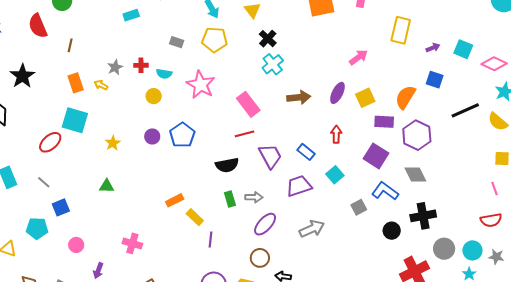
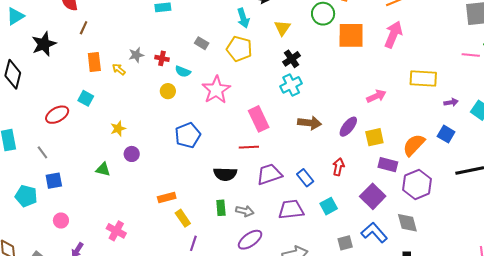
yellow rectangle: (401, 30) -> (423, 79), turned 68
brown line: (70, 45) -> (84, 28), moved
cyan square: (75, 120) -> (86, 98), size x0.6
purple circle: (152, 136) -> (132, 154), moved
purple trapezoid: (270, 156) -> (269, 174), turned -92

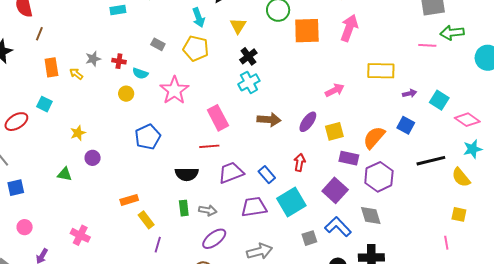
cyan square: (329, 206) -> (291, 202), size x1.6

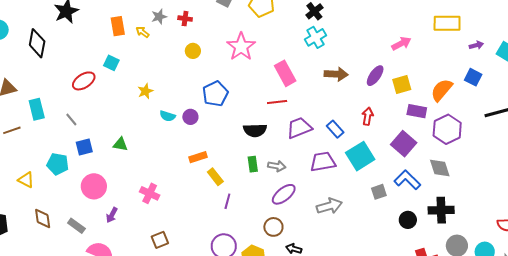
cyan semicircle: (140, 73) -> (167, 116), moved
purple circle: (93, 158) -> (190, 117), moved
green triangle: (65, 174) -> (120, 144), moved
pink circle: (25, 227) -> (94, 186), size x1.6

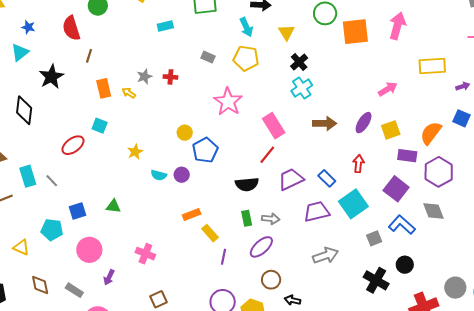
yellow circle: (193, 51) -> (185, 133), moved
red line: (277, 102) -> (267, 155), turned -42
gray line: (71, 119) -> (52, 181), moved
purple ellipse: (284, 194) -> (261, 247), moved
black cross: (441, 210) -> (376, 280), moved, turned 35

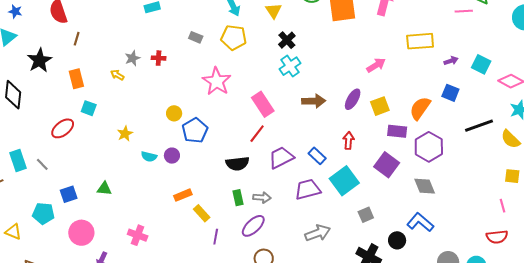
orange rectangle: (104, 88) -> (76, 79), moved
blue L-shape: (402, 225) -> (420, 222), moved

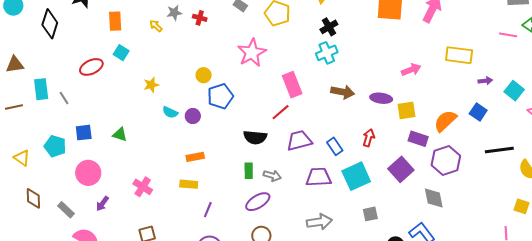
purple ellipse: (353, 99) -> (381, 98), turned 55
yellow rectangle: (202, 213) -> (189, 184), moved, turned -54
purple line: (216, 237) -> (208, 210), moved

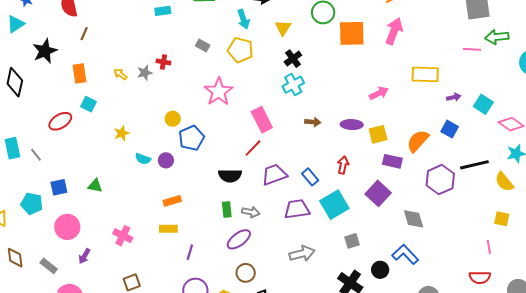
gray star: (174, 13) -> (145, 73), moved
brown arrow: (343, 92) -> (313, 122), size x0.7
purple hexagon: (446, 160) -> (440, 180), moved

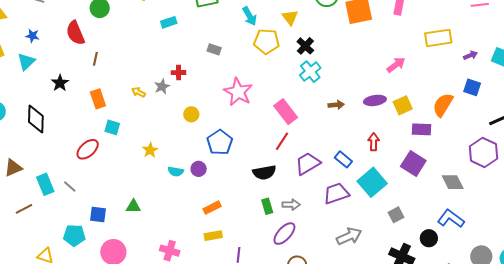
yellow pentagon: (240, 50) -> (267, 41), moved
black star: (45, 51) -> (60, 83), size x0.7
yellow circle: (173, 119) -> (191, 114), moved
purple hexagon: (440, 180) -> (484, 152), moved
blue square: (59, 187) -> (98, 215), turned 30

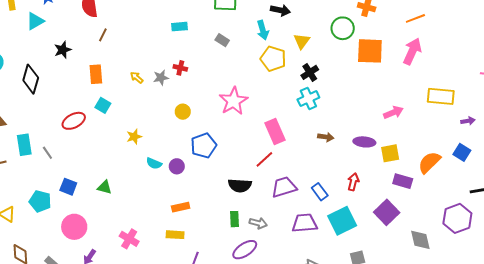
cyan rectangle: (169, 22) -> (180, 27), moved
gray rectangle: (214, 49) -> (222, 40), moved

